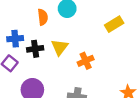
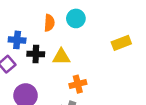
yellow triangle: (60, 47) -> (61, 57), turned 42
orange cross: (86, 61) -> (78, 84), moved

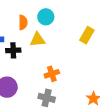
yellow rectangle: (121, 43) -> (87, 35), turned -35
yellow triangle: (61, 57) -> (38, 40), moved

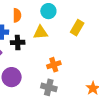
orange semicircle: (23, 22) -> (17, 15), moved
yellow rectangle: (87, 35) -> (77, 28), moved

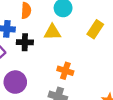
orange cross: (54, 65) -> (65, 71), turned 32

